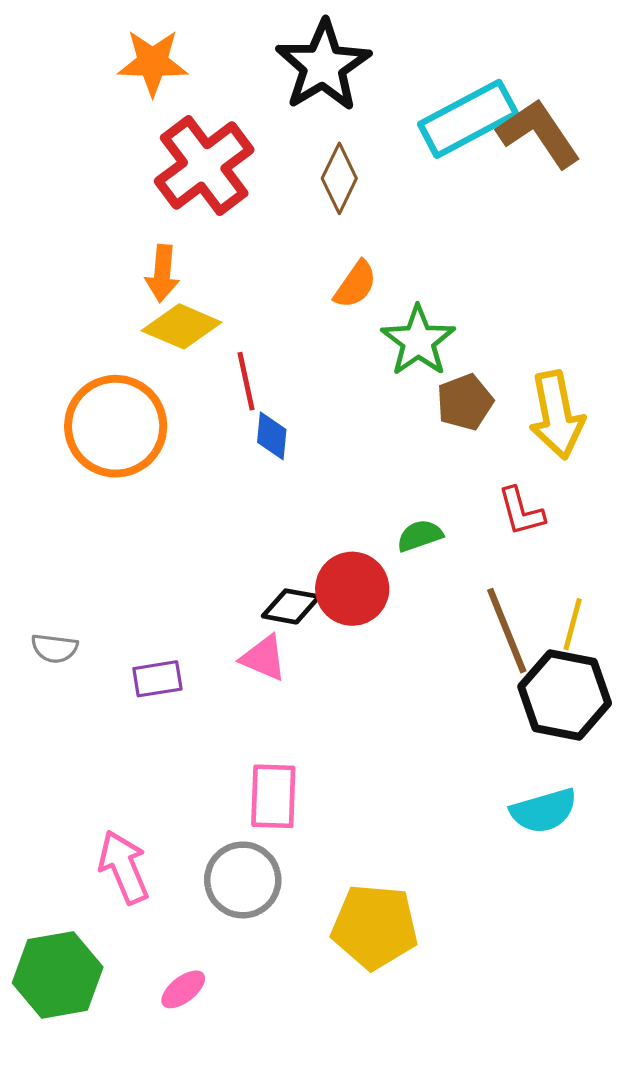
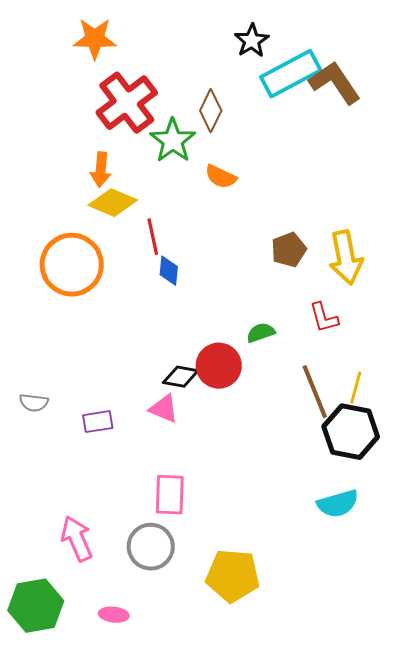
black star: (323, 66) -> (252, 41), moved, size x0.6
orange semicircle: (355, 285) -> (221, 177), turned 80
green star: (418, 341) -> (173, 141), moved
pink ellipse: (183, 989) -> (114, 615), turned 44

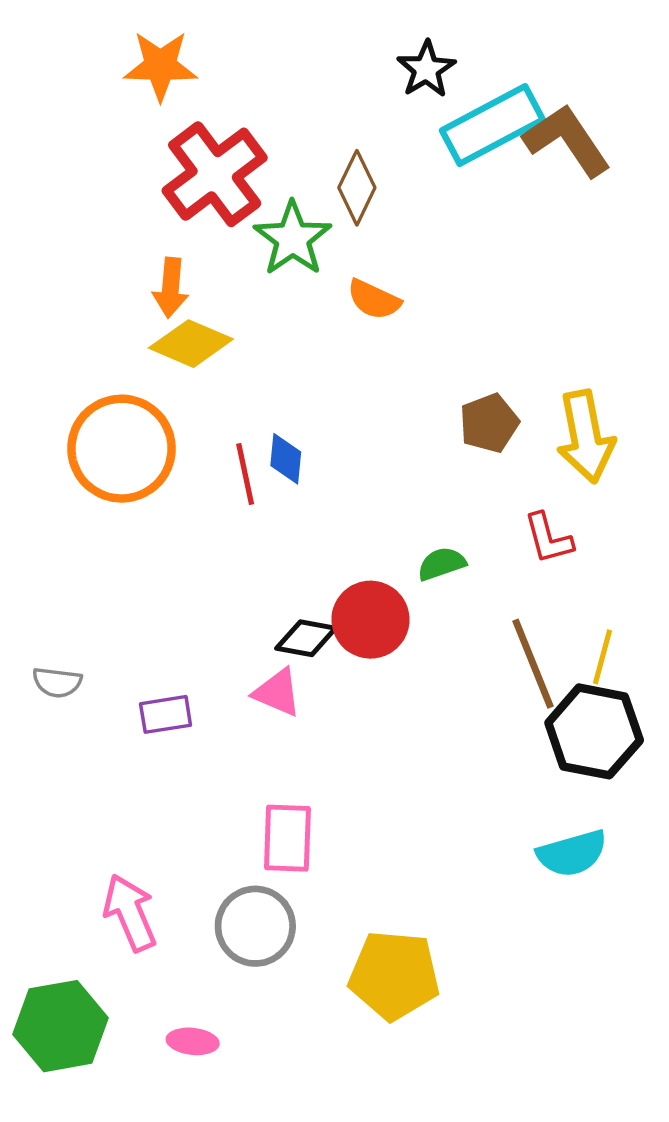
red line: (153, 237) -> (245, 474), moved

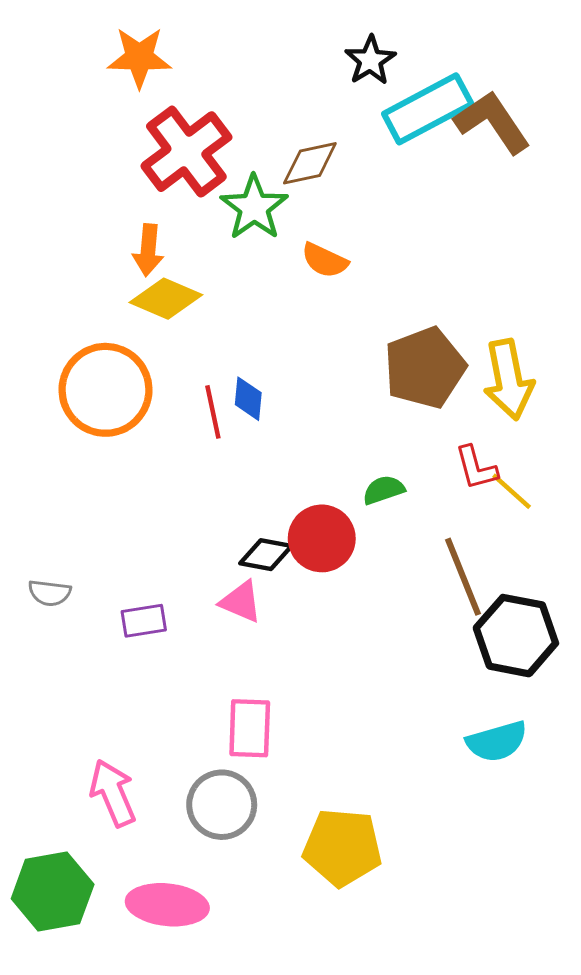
brown diamond: (357, 188) -> (310, 163), turned 52
brown pentagon: (489, 423) -> (425, 368), size x1.6
yellow line: (603, 657) -> (512, 491), moved, turned -63
pink ellipse: (193, 1041) -> (167, 905), size x1.8

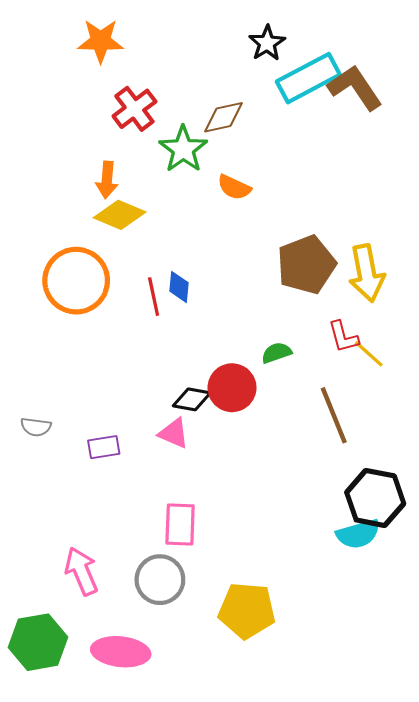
red cross: (186, 152) -> (134, 109), size x0.7
black hexagon: (516, 636) -> (375, 498), moved

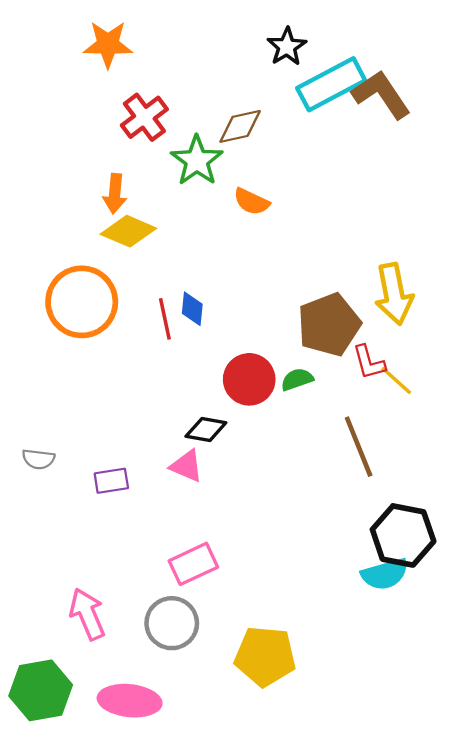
brown pentagon: (306, 265) -> (329, 325), moved
red circle: (232, 388) -> (249, 379), moved
pink rectangle: (180, 524) -> (193, 564), turned 63

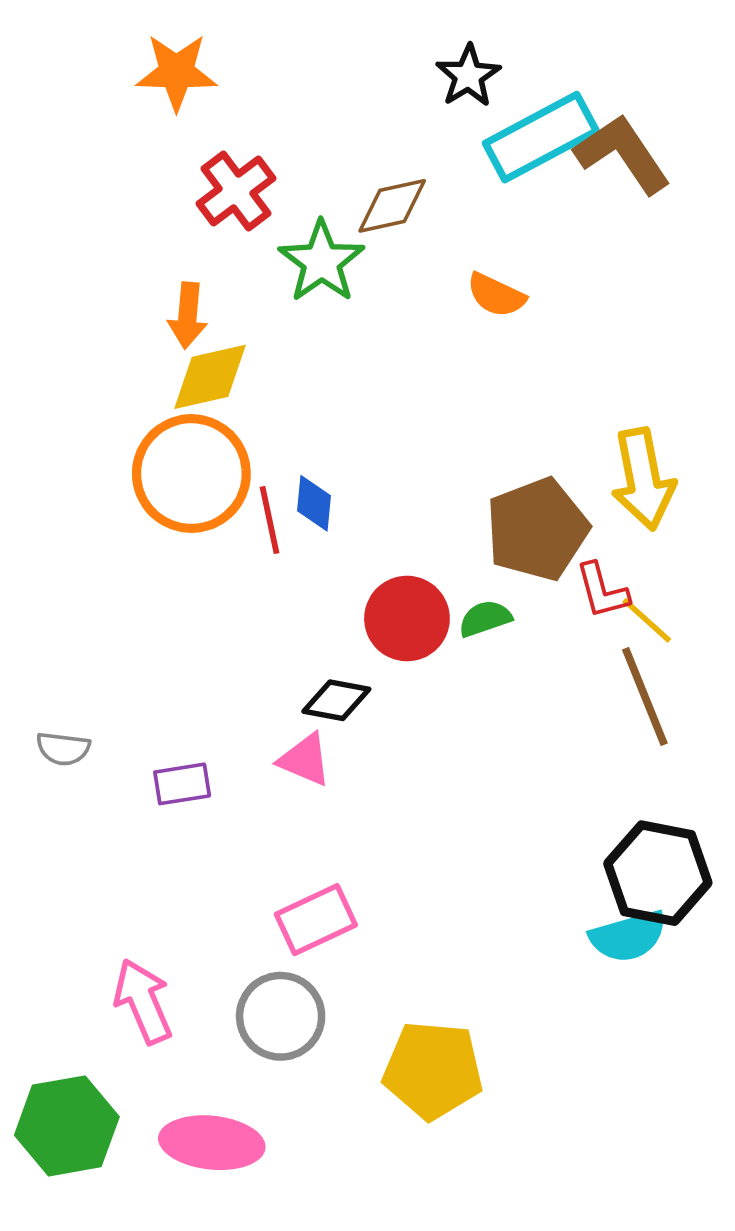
orange semicircle: (251, 202) -> (496, 295), moved
yellow diamond: (128, 231) -> (210, 377), turned -36
orange circle: (82, 302) -> (191, 474), moved
brown line: (359, 447) -> (645, 697), moved

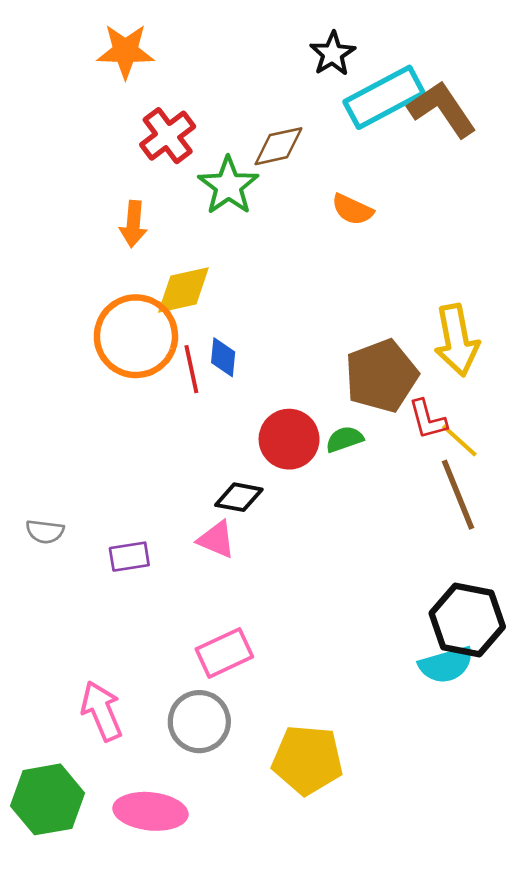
yellow diamond: (210, 377) -> (183, 290), moved

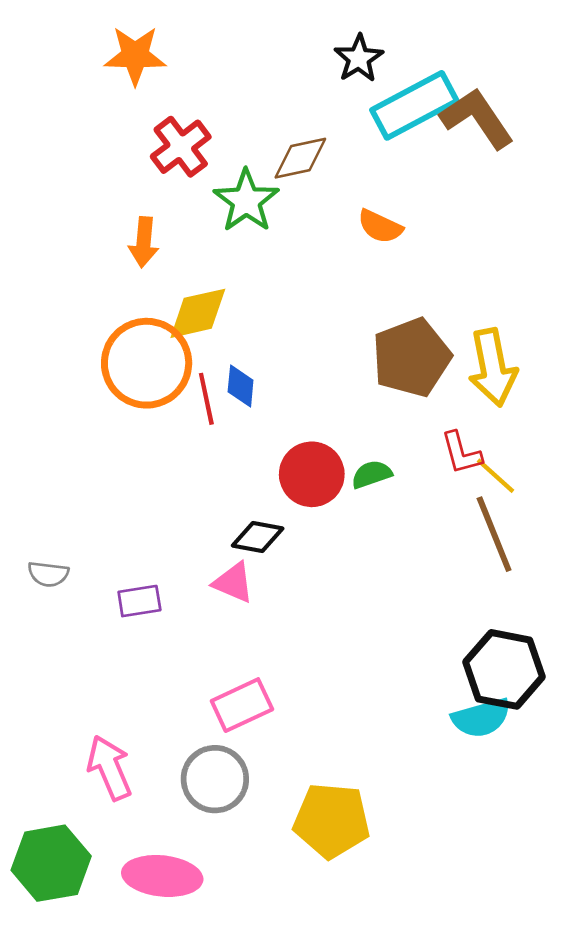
brown pentagon: (381, 376) -> (411, 358), moved

